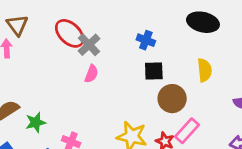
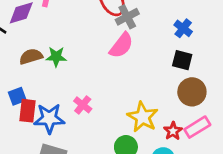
pink semicircle: (91, 74) -> (121, 45), size x1.5
green star: (36, 122) -> (56, 57), moved

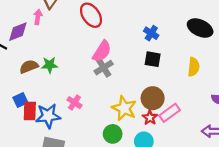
gray cross: (127, 17) -> (104, 68), moved
brown circle: (192, 92) -> (153, 98), moved

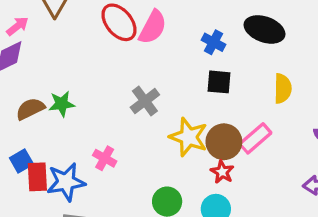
pink arrow: (38, 17) -> (17, 26), moved, turned 48
black ellipse: (200, 28) -> (265, 29), moved
pink semicircle: (102, 51) -> (153, 27), moved
yellow star: (124, 108) -> (189, 137), moved
pink rectangle: (170, 113) -> (255, 138), moved

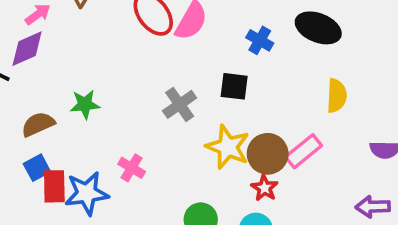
black square: (219, 82) -> (234, 86), moved
brown semicircle: (30, 109) -> (38, 124), moved

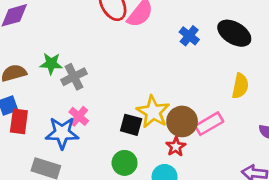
black square: (234, 86) -> (131, 125), moved
gray cross: (180, 104) -> (74, 77), moved
blue star: (87, 193) -> (62, 133), moved

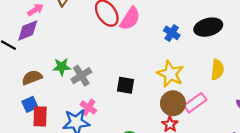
black ellipse: (234, 33) -> (208, 27), turned -40
yellow star: (153, 112) -> (170, 74), moved
black square: (131, 125) -> (125, 85), moved

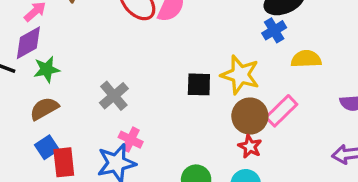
blue cross: (172, 33) -> (274, 30), moved, turned 35
green star: (62, 67) -> (47, 69), moved
yellow semicircle: (217, 70) -> (306, 59), turned -90
black square: (125, 85) -> (199, 84), moved

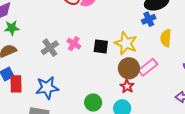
yellow semicircle: (306, 59) -> (166, 38), turned -90
pink cross: (131, 140) -> (74, 44), moved

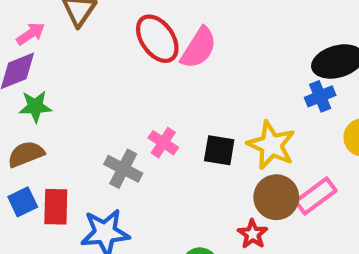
gray cross: (50, 48) -> (123, 169), moved, turned -30
red rectangle: (16, 84) -> (56, 207), moved
red star: (127, 86) -> (253, 234), moved

